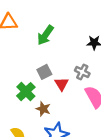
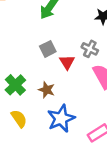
green cross: (26, 92) -> (15, 85), moved

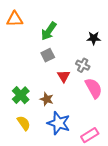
gray square: (48, 49) -> (48, 55), moved
blue star: (61, 119) -> (59, 123), turned -30

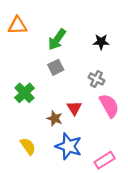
black star: (94, 38) -> (101, 42), moved
red triangle: (64, 76) -> (74, 108), moved
green cross: (21, 95) -> (24, 93), moved

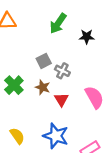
green arrow: (57, 39) -> (58, 23), moved
gray cross: (96, 79) -> (62, 71), moved
brown star: (55, 118) -> (43, 87), moved

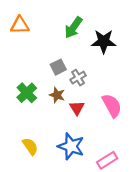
black star: (87, 37) -> (104, 41), size x1.5
gray cross: (62, 71) -> (78, 78), turned 32

